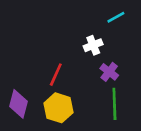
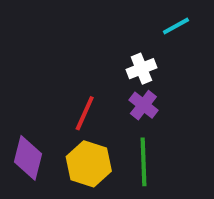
purple cross: (109, 72) -> (143, 105), moved
green line: (114, 104) -> (143, 162), moved

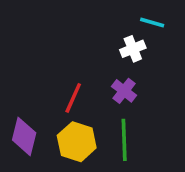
cyan line: (176, 26) -> (152, 23), turned 45
white cross: (141, 69) -> (133, 49), moved

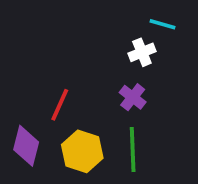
red line: (73, 98) -> (60, 105), moved

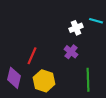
cyan line: (163, 24) -> (96, 21), moved
green line: (133, 150) -> (88, 80), moved

